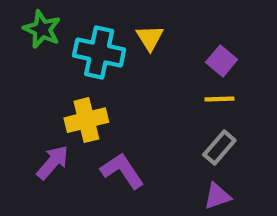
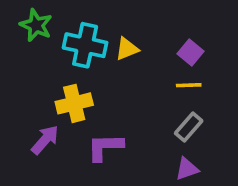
yellow triangle: (150, 38) -> (127, 49), moved, turned 40
purple L-shape: (122, 171) -> (105, 147), turned -57

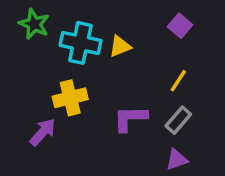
purple square: (190, 52) -> (180, 26), moved
yellow line: (189, 85) -> (178, 81), turned -55
purple L-shape: (105, 147) -> (130, 118), moved

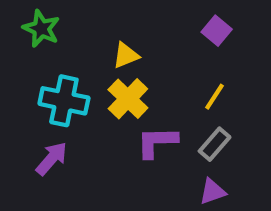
cyan cross: (80, 43) -> (64, 101), moved
yellow triangle: (120, 46) -> (126, 55), moved
yellow cross: (70, 98) -> (128, 99), moved, turned -32

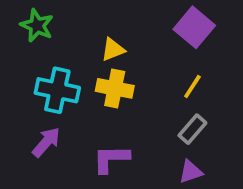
purple square: (217, 31) -> (194, 27), size x1.5
yellow cross: (128, 99) -> (115, 88), turned -33
purple L-shape: (157, 142) -> (111, 159), moved

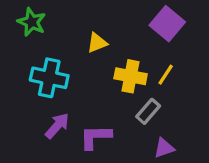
yellow cross: (115, 88) -> (131, 76), moved
gray rectangle: (192, 129) -> (148, 111), moved
purple arrow: (46, 142) -> (57, 126), moved

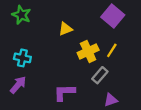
yellow cross: (131, 76) -> (88, 51), turned -36
cyan cross: (49, 78) -> (22, 58), moved, size x0.7
purple arrow: (57, 126) -> (18, 85), moved

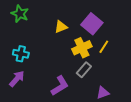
purple square: (113, 16) -> (92, 24), moved
gray rectangle: (100, 75) -> (84, 70), moved
purple L-shape: (64, 92) -> (60, 86), turned 150

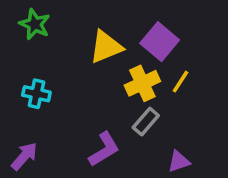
yellow triangle: (61, 27) -> (106, 47), size x1.5
purple arrow: (17, 79) -> (24, 156), moved

